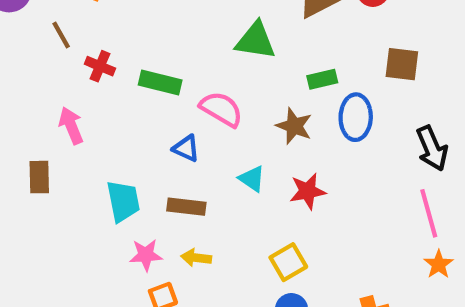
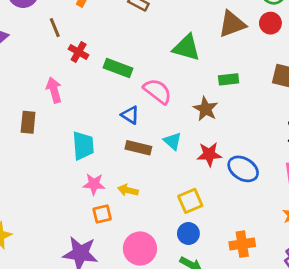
blue ellipse: (356, 117) -> (243, 169), moved, turned -68
brown rectangle: (186, 207) -> (138, 148), moved

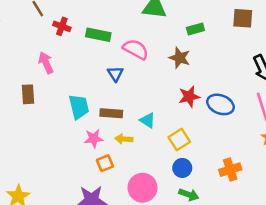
blue triangle: (130, 115) -> (115, 74), turned 35
cyan triangle: (173, 141) -> (147, 120), moved
brown rectangle: (138, 148) -> (111, 113), moved

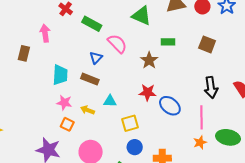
brown rectangle: (111, 113) -> (90, 79), moved
cyan triangle: (147, 120) -> (110, 101), turned -48
orange square: (105, 163) -> (67, 124), turned 32
blue circle: (182, 168) -> (135, 147), moved

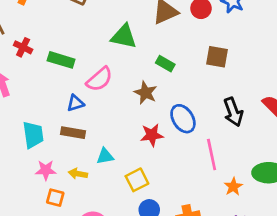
green rectangle: (168, 42) -> (165, 64), turned 40
pink semicircle: (117, 44) -> (99, 79), turned 105
blue triangle: (96, 58) -> (75, 103), turned 40
blue ellipse: (170, 106) -> (183, 119), moved, turned 30
pink line: (202, 117) -> (212, 154), moved

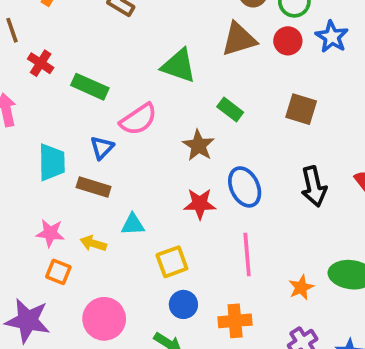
blue triangle: (75, 103) -> (102, 148), turned -36
cyan trapezoid: (33, 135) -> (52, 162), moved
pink line: (212, 154) -> (247, 254), moved

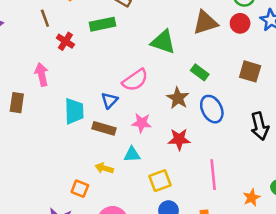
green rectangle: (90, 87) -> (102, 24), moved, turned -35
blue ellipse: (245, 187) -> (212, 109), moved
pink star: (50, 233) -> (142, 123), moved

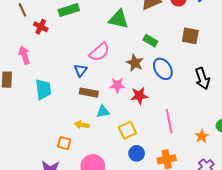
cyan trapezoid: (74, 111) -> (43, 89), moved
pink star: (142, 123) -> (117, 85), moved
brown rectangle: (104, 128) -> (89, 93), moved

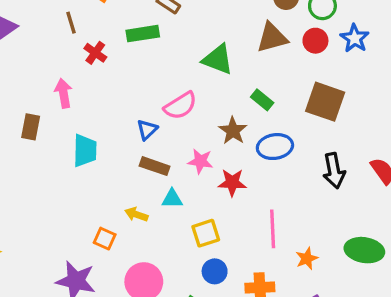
brown square: (190, 36) -> (325, 102), size x1.4
blue ellipse: (163, 69) -> (275, 147), turned -75
orange star: (202, 136) -> (307, 259), moved

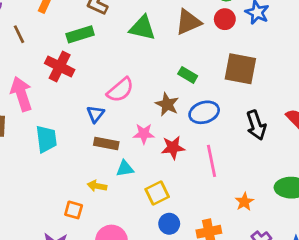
red cross: (95, 53) -> (60, 67), moved, size x1.5
green triangle: (218, 59) -> (142, 28), moved
pink arrow: (63, 93) -> (21, 94), size x1.4
pink line: (273, 229) -> (211, 161), moved

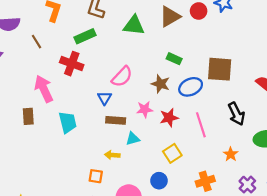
brown square: (240, 69) -> (220, 69), moved
black arrow: (256, 125) -> (236, 114), moved
yellow square: (157, 193) -> (172, 153), moved
blue circle: (169, 224) -> (159, 181), moved

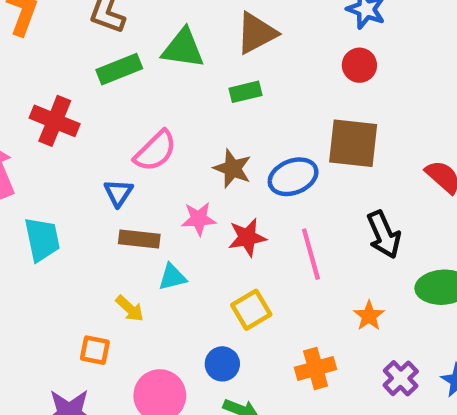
red circle: (199, 11) -> (359, 65), moved
green rectangle: (85, 36) -> (119, 69), moved
green rectangle: (174, 59) -> (246, 92), moved, turned -40
yellow arrow: (112, 155) -> (130, 309), turned -144

